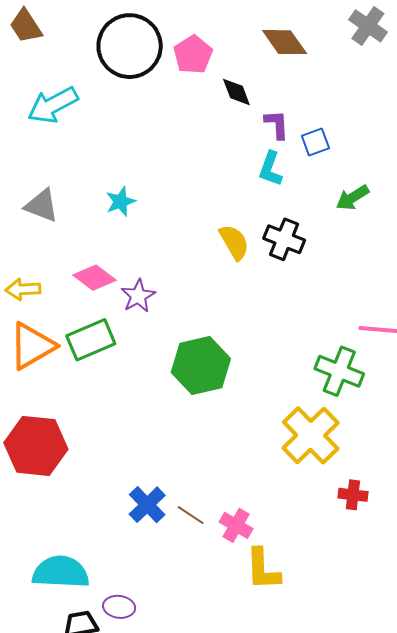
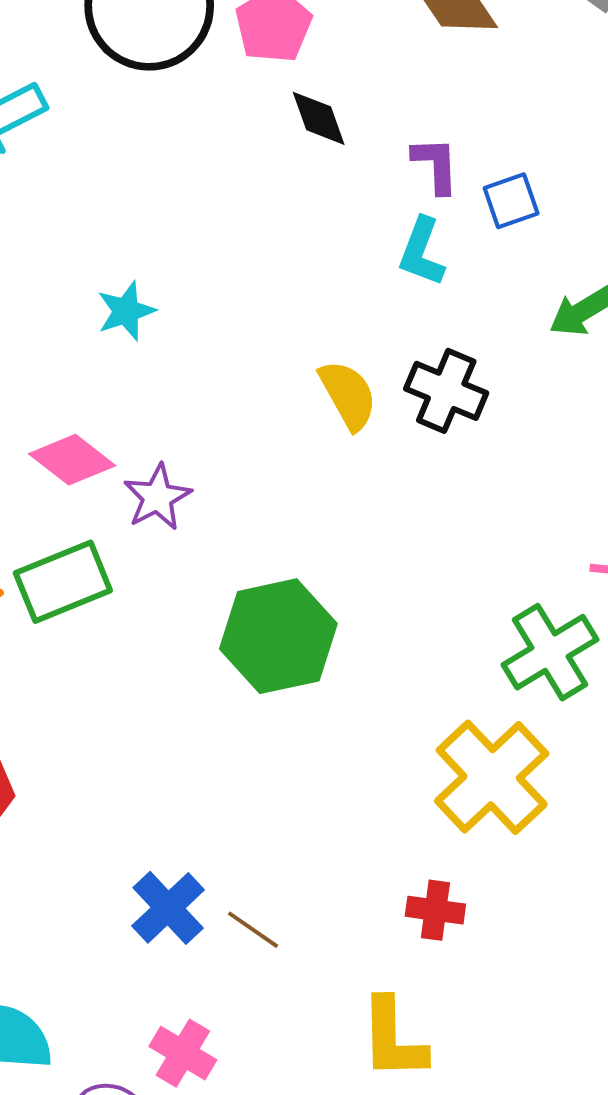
black diamond: (236, 92) -> (319, 118), moved
green cross: (339, 371) -> (550, 652), turned 36
red cross: (353, 495) -> (435, 910), moved
pink cross: (236, 525) -> (183, 1053), moved

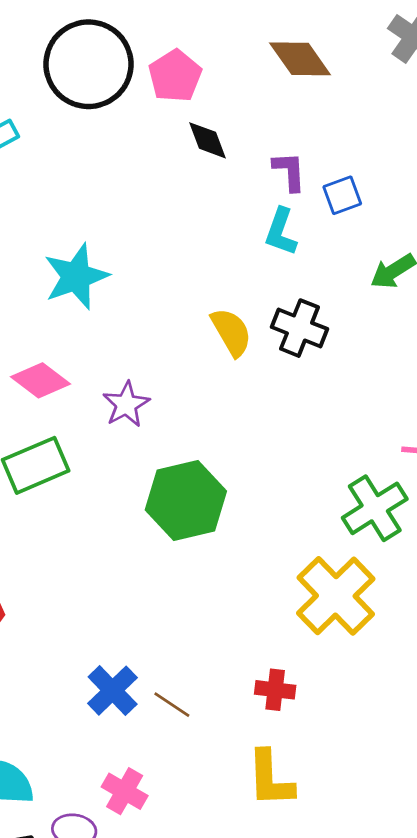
cyan star: (126, 311) -> (76, 277), size x1.6
purple star: (157, 497) -> (126, 404), moved
red cross: (435, 910) -> (275, 690), moved

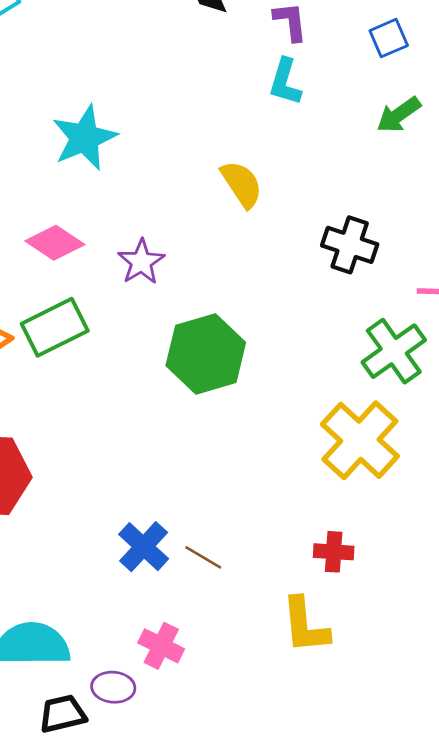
blue square: (342, 195) -> (389, 38), moved
black cross: (300, 328) -> (350, 245), moved
red cross: (275, 690) -> (334, 552), moved

